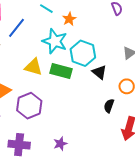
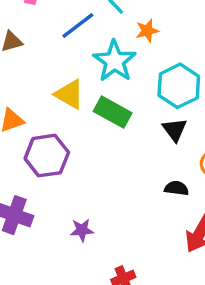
blue line: (16, 28) -> (78, 26), moved
cyan hexagon: (83, 53) -> (179, 86), moved
black semicircle: (109, 106) -> (177, 188), turned 64

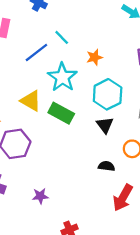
orange star: (147, 31) -> (94, 57), moved

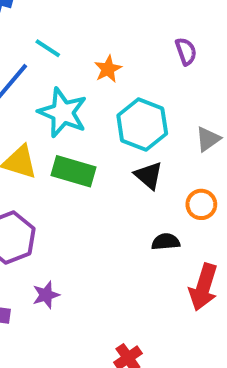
purple star: (40, 196) -> (46, 295), moved

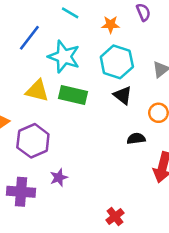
cyan line: (48, 48) -> (70, 13), moved
orange star: (108, 69) -> (111, 25), moved, turned 30

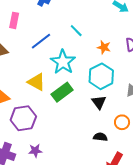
green rectangle: (73, 95) -> (62, 92), turned -65

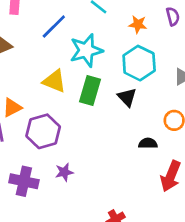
cyan star: (63, 62) -> (86, 50), turned 30
green rectangle: (62, 92) -> (90, 91), turned -30
black triangle: (99, 102) -> (127, 97), moved

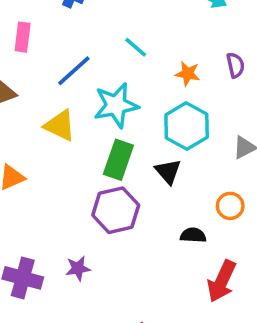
yellow triangle: (54, 81) -> (60, 126), moved
purple hexagon: (43, 131) -> (116, 210), moved

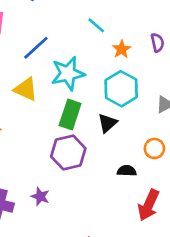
cyan line: (136, 47) -> (96, 25), moved
orange star: (188, 74) -> (122, 49), turned 30
black triangle: (168, 171) -> (107, 123), turned 30
purple star: (78, 268) -> (40, 196), turned 30

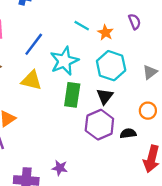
cyan line: (96, 25) -> (82, 26), moved
purple hexagon: (68, 152) -> (99, 125), moved

